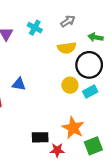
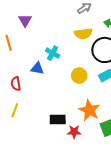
cyan cross: (35, 28) -> (53, 53), moved
yellow circle: (70, 85) -> (79, 76), moved

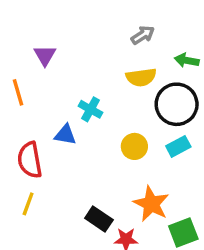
red semicircle: (16, 84) -> (30, 160), size x1.5
black rectangle: (58, 119) -> (99, 219), turned 35

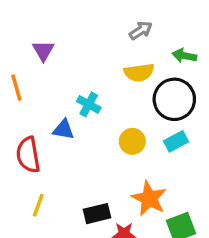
yellow line: (28, 204) -> (38, 205), moved
black rectangle: (99, 219) -> (97, 214), turned -48

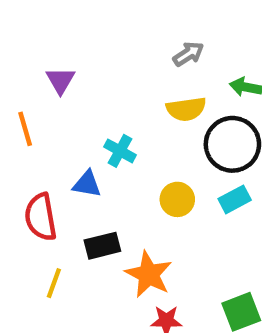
orange star: (149, 198) -> (149, 274), moved
black rectangle: (97, 214) -> (102, 246), moved

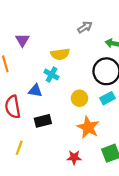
yellow semicircle: (186, 109) -> (60, 54), moved
orange star: (149, 274) -> (88, 127), moved
yellow line: (54, 283) -> (19, 148), moved

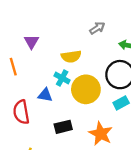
yellow circle: (79, 98) -> (86, 89), moved, size x1.6
black rectangle: (43, 121) -> (63, 127), moved

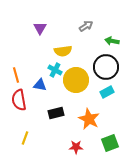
purple triangle: (31, 42) -> (40, 28), moved
orange line: (13, 67) -> (16, 75), moved

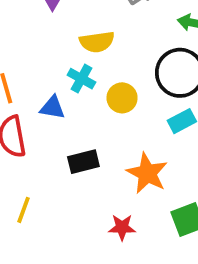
yellow circle: (76, 80) -> (122, 98), size x0.6

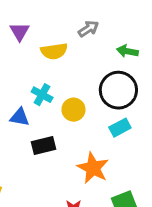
yellow semicircle: (97, 42) -> (54, 51), moved
black rectangle: (83, 162) -> (44, 146), moved

